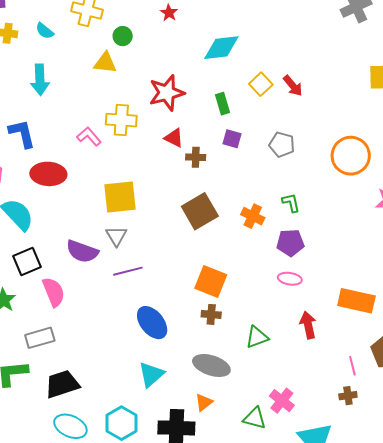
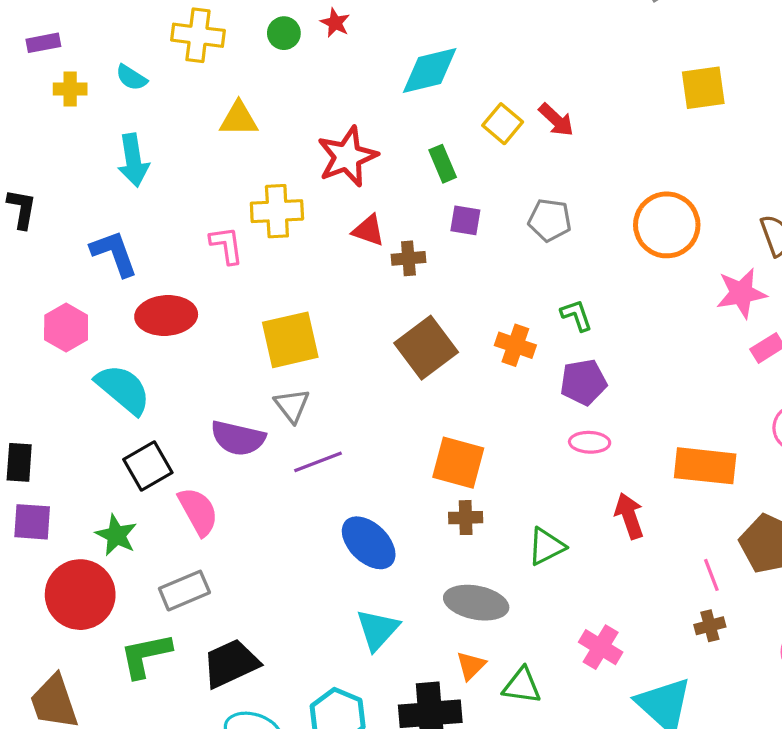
green circle: (123, 36) -> (284, 33), moved
pink L-shape: (89, 137) -> (226, 245), turned 40
green triangle: (255, 418) -> (522, 686), moved

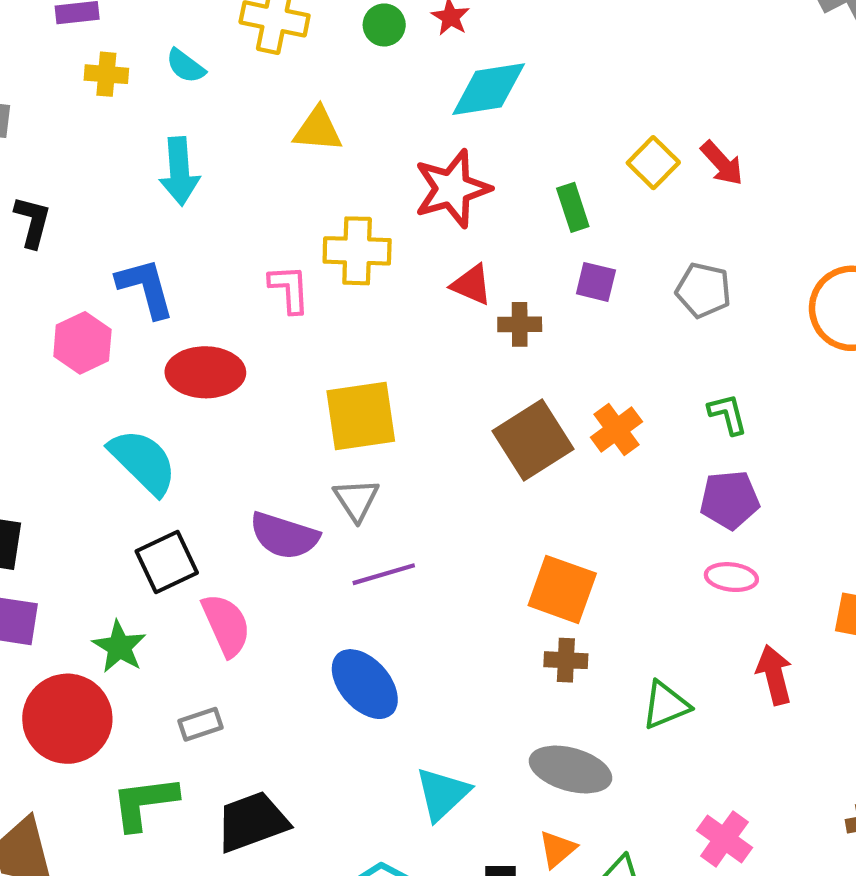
cyan diamond: (430, 70) -> (489, 89), moved
pink hexagon: (66, 328) -> (82, 343), moved
orange cross: (515, 345) -> (616, 429), moved, turned 30
blue ellipse: (369, 543) -> (365, 684), moved
gray rectangle: (184, 591) -> (201, 724), size x0.7

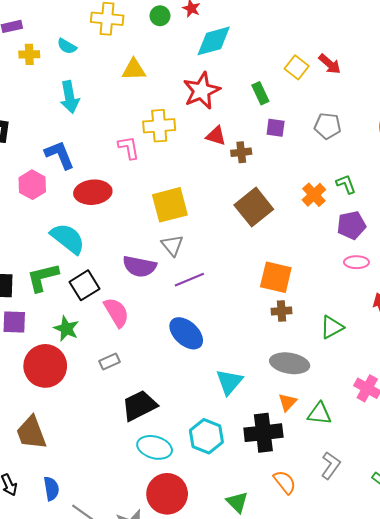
orange cross: (616, 429) -> (314, 195), moved
green L-shape: (144, 803) -> (43, 277), moved

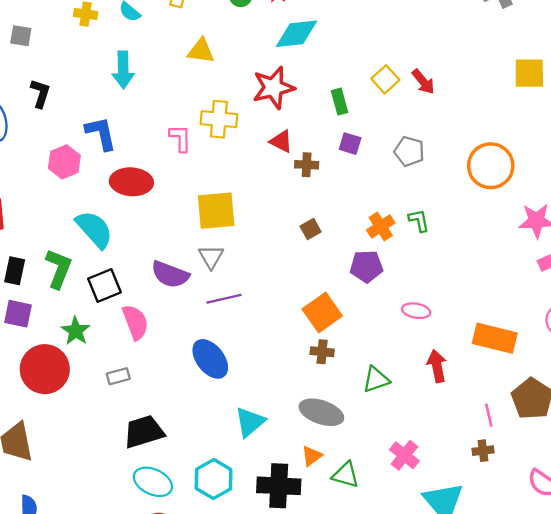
brown square: (254, 207) -> (311, 229), size x0.5
purple pentagon: (351, 225) -> (366, 266), moved
green L-shape: (43, 277) -> (59, 269), turned 116
orange square: (276, 277) -> (322, 313), turned 32

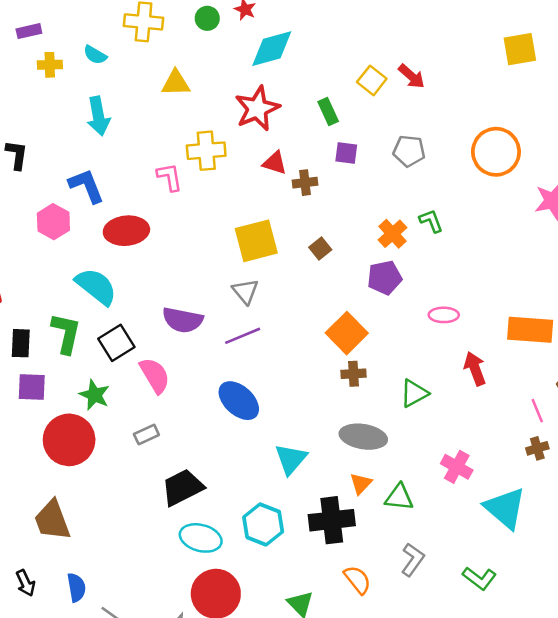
yellow square: (216, 211) -> (256, 241), moved
gray triangle: (211, 257) -> (245, 291), moved

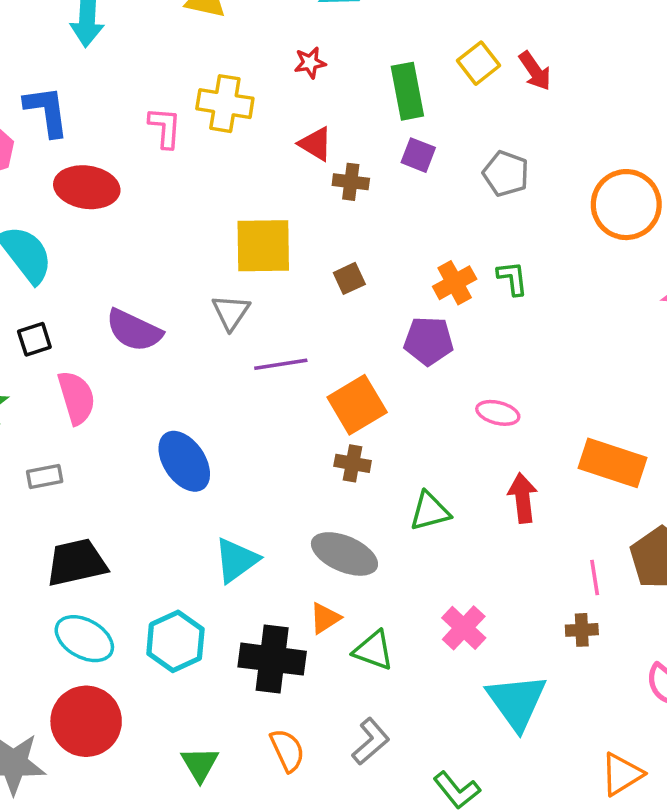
red star: (257, 108) -> (310, 63), size x0.5
green rectangle: (328, 111) -> (407, 91), size x1.4
purple line: (243, 336) -> (281, 364), moved
black square: (116, 343) -> (34, 339), size x0.7

